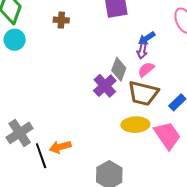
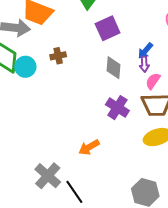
cyan circle: (15, 40) -> (25, 67), moved
gray diamond: (119, 69) -> (114, 68), moved
orange arrow: (60, 147) -> (89, 147), moved

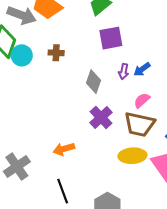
purple arrow: (144, 64) -> (124, 71), moved
gray diamond: (114, 68) -> (93, 82), moved
black line: (74, 192) -> (63, 191), moved

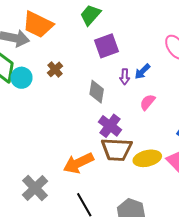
brown cross: (56, 53) -> (55, 69), turned -35
brown trapezoid: (140, 124) -> (117, 149), moved
orange arrow: (64, 149) -> (78, 163), size x1.4

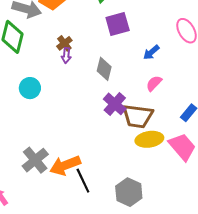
purple arrow: (125, 77) -> (66, 55), moved
cyan circle: (21, 78) -> (30, 88), moved
brown trapezoid: (117, 149) -> (138, 116), moved
orange arrow: (78, 163) -> (65, 165), moved

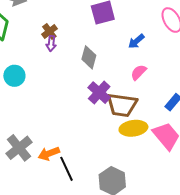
orange arrow: (65, 165) -> (49, 153), size x0.7

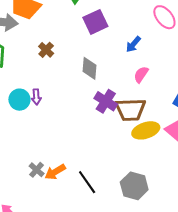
purple arrow: (51, 44) -> (36, 97), moved
gray cross: (19, 148) -> (37, 170), size x0.6
orange arrow: (49, 153) -> (55, 172), moved

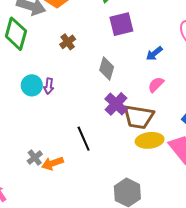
black line: (87, 182) -> (84, 139), moved

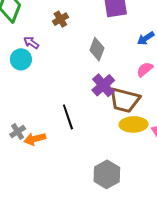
purple arrow: (49, 86) -> (31, 43), moved, turned 112

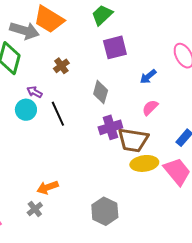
purple cross: (103, 85) -> (110, 127), turned 30
black line: (68, 117) -> (58, 114), moved
gray cross: (18, 132) -> (35, 209), moved
gray hexagon: (107, 174) -> (105, 211), moved

